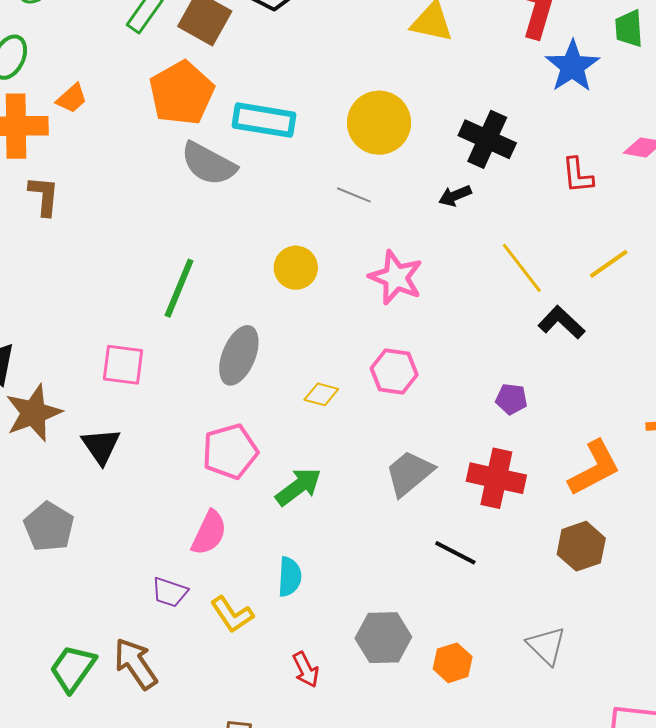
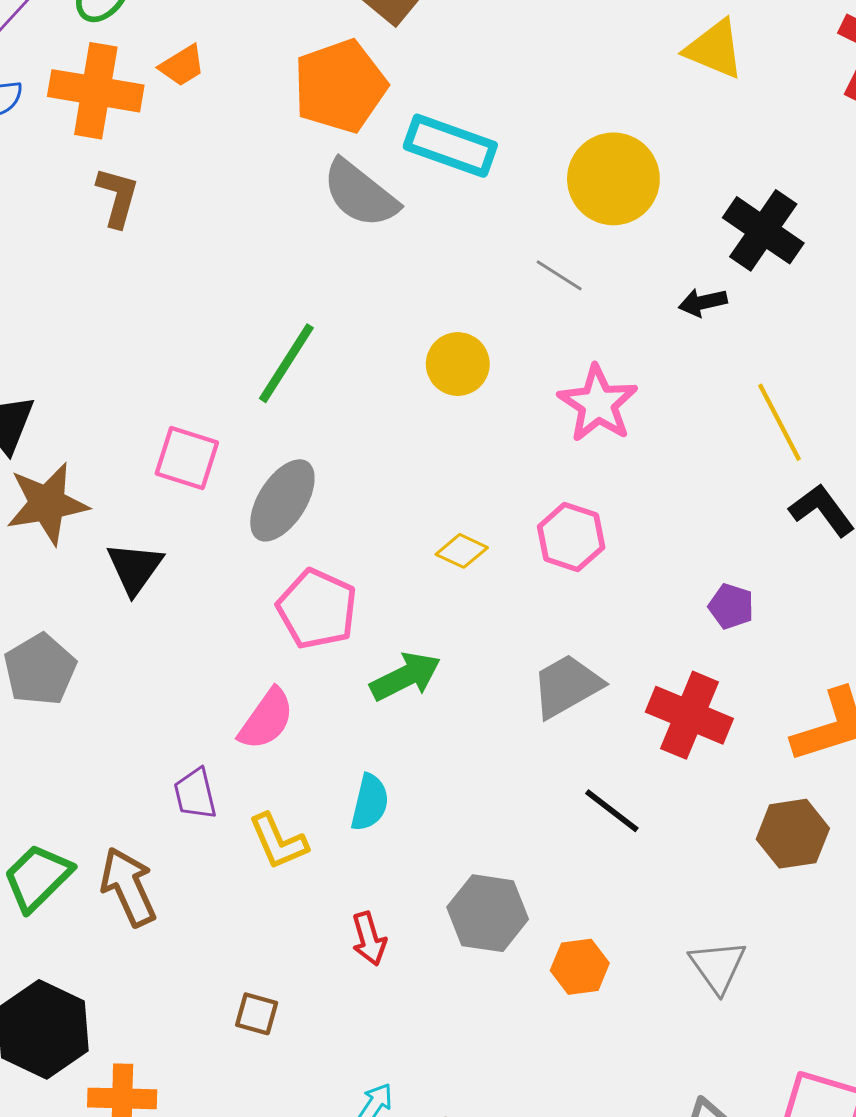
gray ellipse: (239, 355) -> (282, 500), moved
pink pentagon: (230, 451) -> (317, 609), turned 30
purple trapezoid: (170, 592) -> (195, 794), turned 48

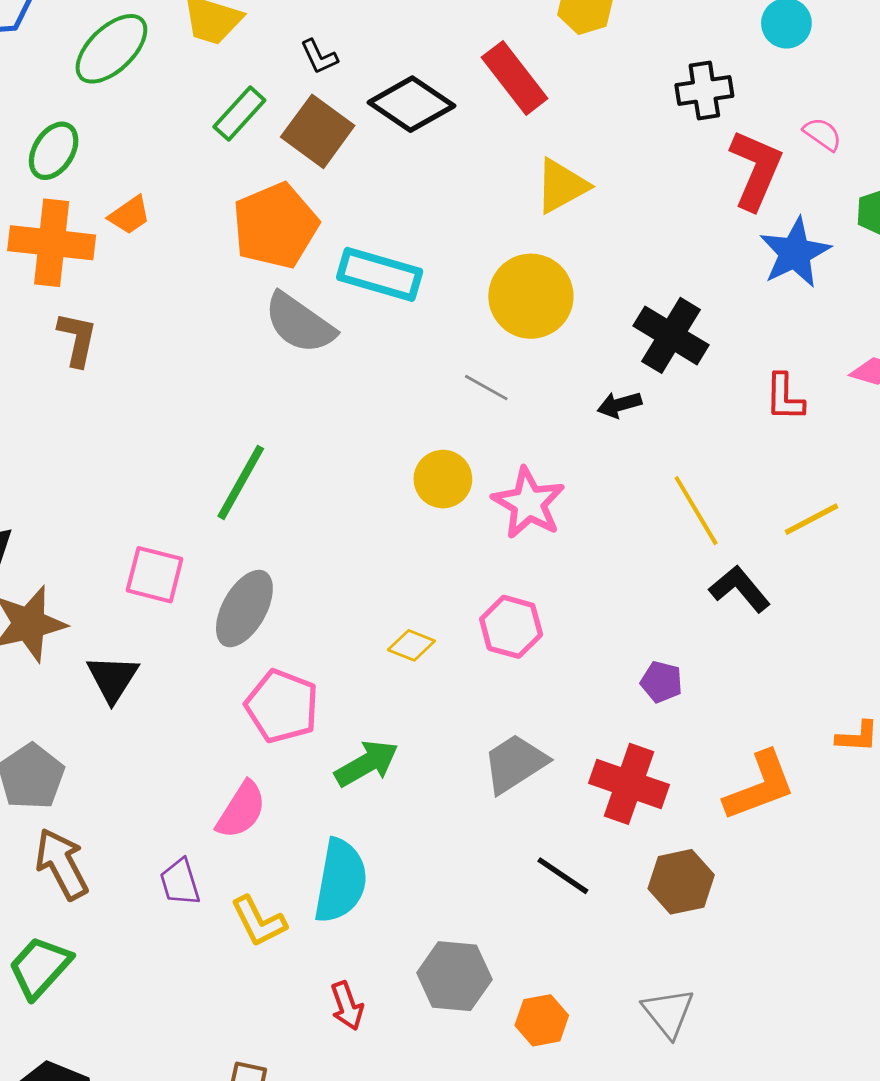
yellow triangle: (714, 49) -> (562, 186), moved, turned -48
yellow circle: (458, 364) -> (443, 479), moved
cyan semicircle: (370, 803) -> (340, 881), size x1.6
brown hexagon: (793, 834) -> (681, 882), moved
brown arrow: (128, 887) -> (62, 864), moved

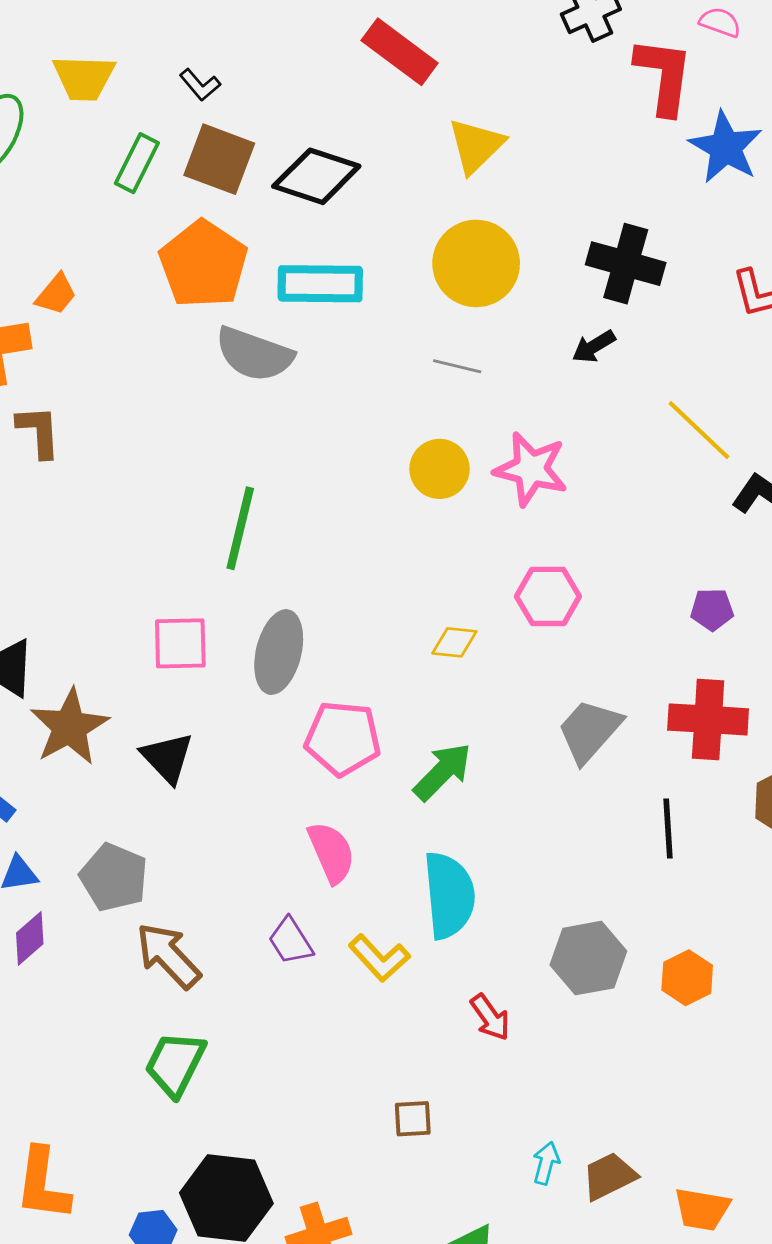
black diamond: (411, 104) -> (316, 176), moved
pink semicircle: (241, 810) -> (331, 852), turned -40
black line: (563, 876) -> (668, 829), turned 68

